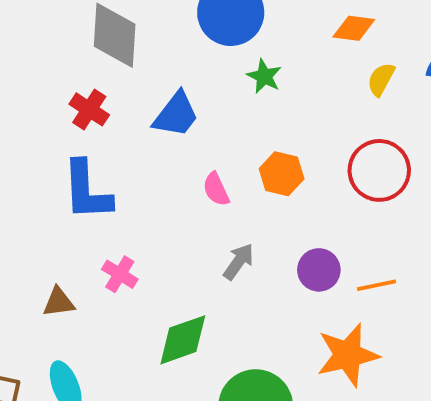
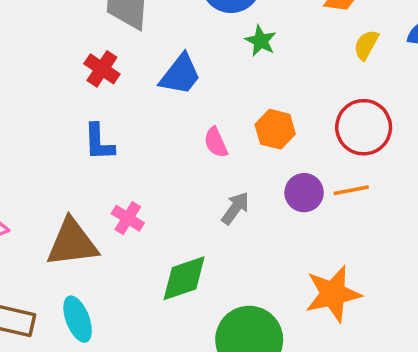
blue L-shape: (87, 191) -> (99, 142), size x0.7
purple circle: (319, 270) -> (304, 193), moved
orange line: (376, 285) -> (351, 190), moved
brown triangle: (59, 302) -> (72, 243), size x1.8

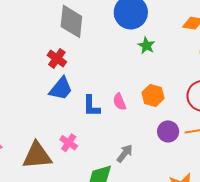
blue trapezoid: (180, 74) -> (61, 89), moved
blue L-shape: (99, 142) -> (91, 106), moved
gray arrow: (235, 208) -> (125, 153), moved

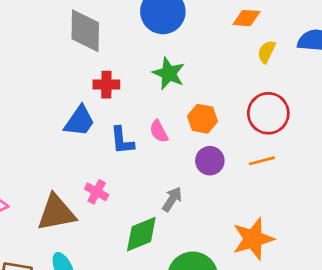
green star: (146, 46) -> (169, 73), moved, size x1.4
red cross: (57, 58) -> (106, 85), moved, turned -30
purple circle: (168, 131) -> (210, 161), moved

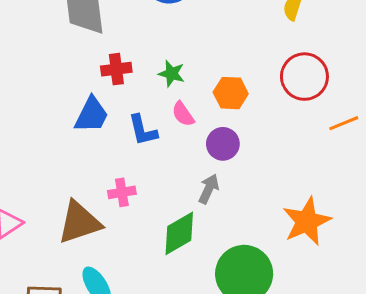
green star: (169, 73) -> (172, 74), moved, size x0.7
purple circle: (210, 161) -> (223, 144), moved
orange line: (262, 161) -> (344, 123), moved
pink cross: (97, 192) -> (122, 192), turned -30

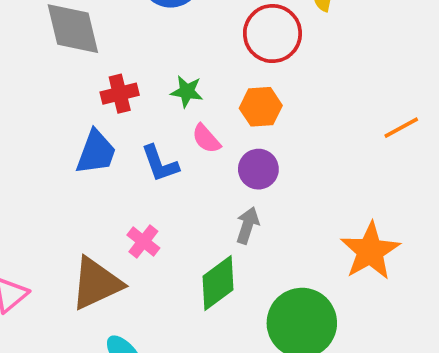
red circle: (304, 77) -> (272, 34), moved
pink cross: (122, 192) -> (143, 241), turned -36

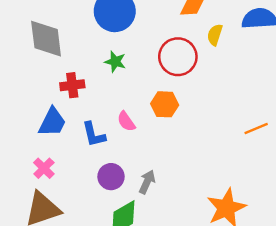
green star: (187, 91) -> (115, 62), moved
purple circle: (258, 169) -> (111, 177), moved
pink cross: (143, 241) -> (44, 168), moved

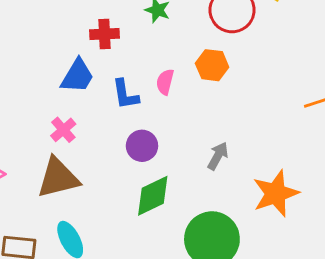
pink semicircle: (126, 121) -> (165, 82), turned 45
gray arrow: (147, 182) -> (218, 156), moved

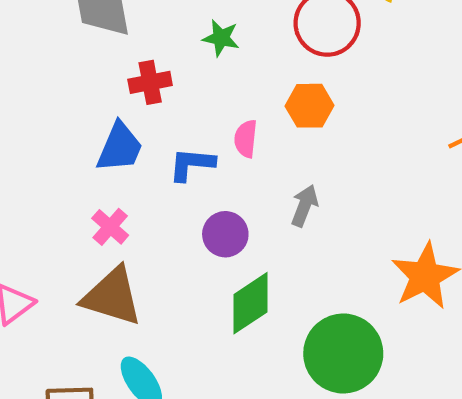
blue L-shape: (125, 94) -> (192, 164), turned 112
gray arrow: (218, 156) -> (304, 206), moved
brown triangle: (58, 178) -> (112, 296), turned 39

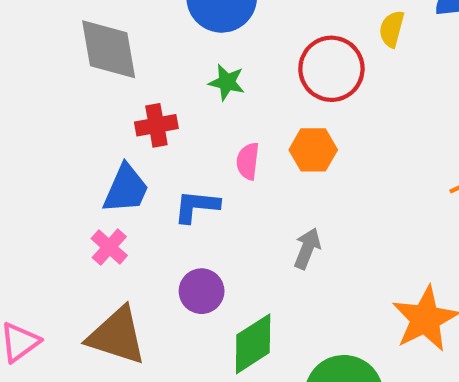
pink semicircle: (246, 139) -> (248, 161), moved
pink cross: (110, 227) -> (109, 247), moved
purple circle: (225, 234) -> (202, 291), moved

